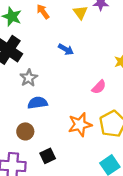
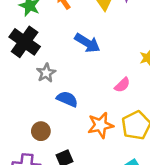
blue arrow: (66, 49) -> (87, 43), size x1.5
blue semicircle: (38, 103) -> (67, 99), moved, turned 30

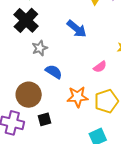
brown circle: (41, 131) -> (29, 95), size x1.6

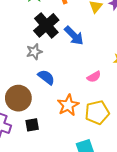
black cross: (26, 20) -> (46, 25), moved
orange star: (78, 97) -> (68, 105), turned -30

